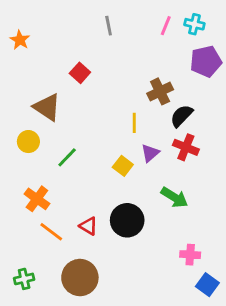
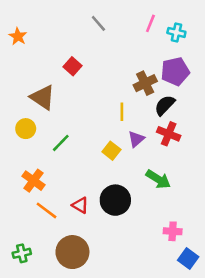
cyan cross: (194, 24) -> (176, 32), moved
gray line: (109, 26) -> (98, 23), turned -30
purple pentagon: (206, 61) -> (175, 71), moved

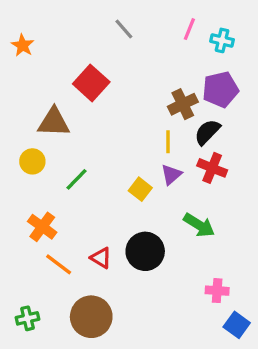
red square: (72, 66) -> (91, 83), size x1.5
brown triangle: (43, 97) -> (54, 122), turned -32
yellow line: (122, 112) -> (168, 142), moved

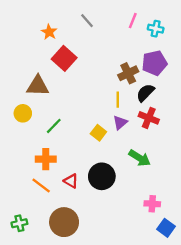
orange star: (23, 45) -> (49, 32), moved
orange cross: (42, 227) -> (46, 159), moved, turned -36

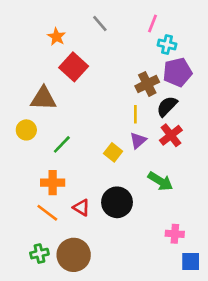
cyan cross: (156, 29) -> (167, 45), moved
red cross: (149, 118) -> (171, 135), turned 30
green cross: (19, 223) -> (39, 254), moved
blue square: (166, 228) -> (191, 261), turned -36

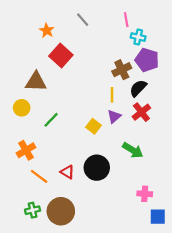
pink line: (152, 24) -> (126, 20), turned -32
purple pentagon: (177, 72) -> (147, 60), turned 30
orange cross: (53, 183) -> (26, 150), moved, turned -30

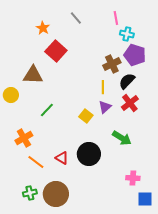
yellow circle: (22, 108) -> (11, 95), moved

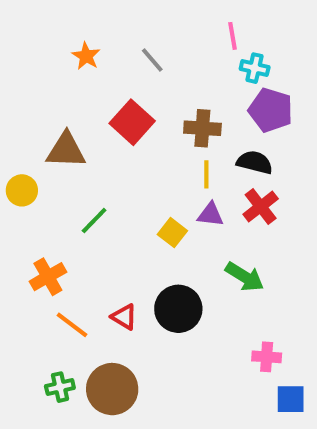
gray line: (76, 18) -> (152, 60), moved
red square: (56, 51) -> (132, 122), moved
brown cross: (112, 64) -> (202, 128), moved, turned 30
black semicircle: (127, 81) -> (255, 162), turned 60
purple triangle: (105, 107) -> (210, 214), turned 48

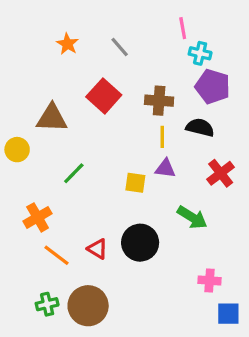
red cross: (261, 206) -> (221, 173), moved
yellow square: (172, 233) -> (135, 183), turned -30

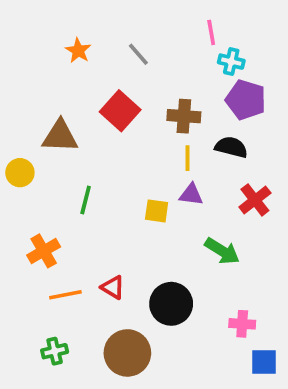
green line: (74, 173) -> (86, 200), turned -30
black circle: (140, 243) -> (171, 304), moved
orange line: (57, 255) -> (65, 295), turned -48
brown circle: (88, 306) -> (127, 353), moved

